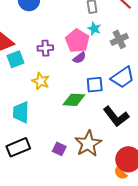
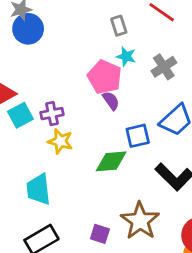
purple cross: (45, 48) -> (52, 114), moved
purple semicircle: (79, 58) -> (111, 101), turned -80

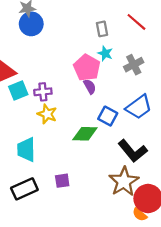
blue square: (138, 136) -> (108, 116), turned 36
brown star: (140, 221) -> (124, 182), moved
purple square: (100, 234) -> (62, 181), moved, turned -32

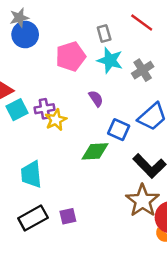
cyan star: (105, 53) -> (110, 60), size x1.5
pink pentagon: (87, 68) -> (71, 56), moved, turned 30
yellow star: (47, 114) -> (56, 120), moved, turned 30
purple square: (62, 181) -> (68, 216), moved

